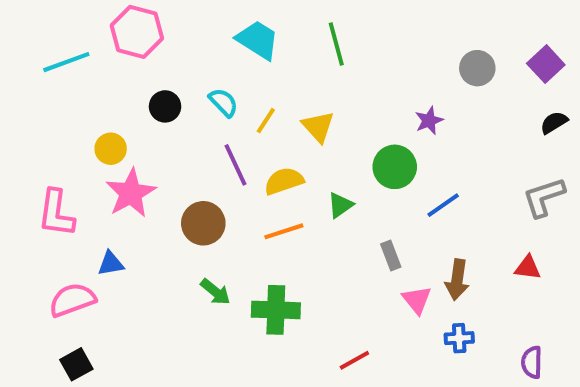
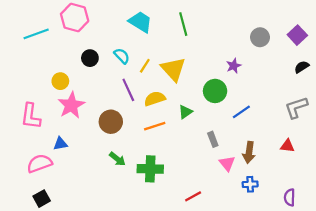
yellow triangle: (318, 127) -> (173, 69), size x1.4

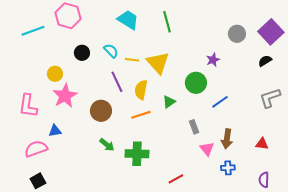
purple square: (297, 35) -> (271, 32), size x1.4
yellow line: (145, 66) -> (132, 60), turned 64
black semicircle: (302, 67) -> (265, 61), moved
yellow semicircle: (155, 99) -> (141, 90), turned -60
red triangle: (287, 146) -> (262, 144), moved

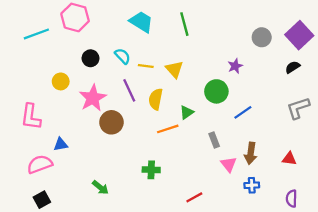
yellow triangle: (158, 63) -> (174, 69), size x0.7
pink star: (65, 96) -> (93, 98), moved
orange line: (141, 115) -> (168, 129), moved
green arrow: (107, 145) -> (100, 187), moved
green cross: (137, 154) -> (151, 170), size x0.7

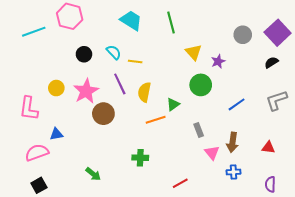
yellow triangle: (174, 69) -> (194, 52), moved
yellow circle: (61, 81) -> (56, 88), moved
blue line: (243, 112) -> (237, 104), moved

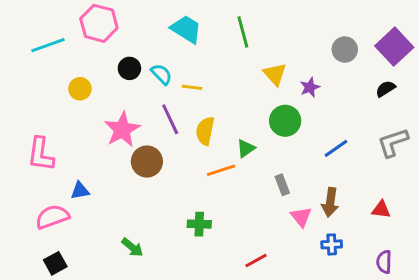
black circle: (84, 54) -> (129, 68), moved
yellow circle: (56, 88) -> (80, 89), moved

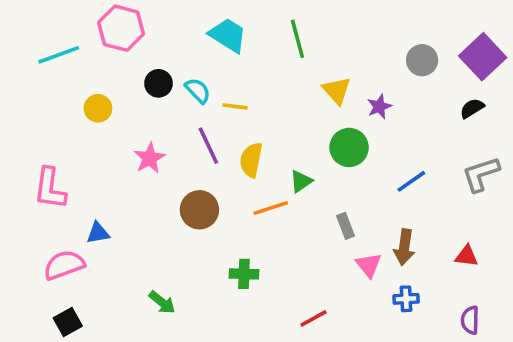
pink star: (122, 129) -> (150, 158), size x0.7
brown circle: (147, 162) -> (199, 210), moved

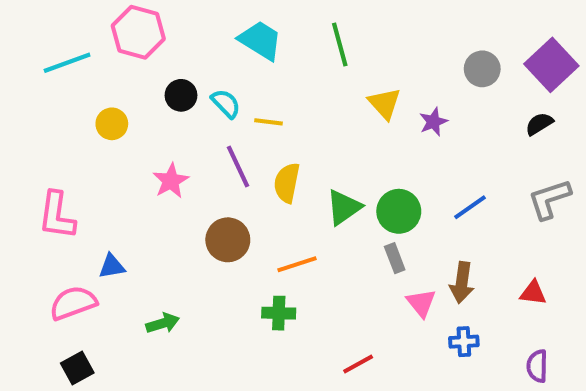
green circle: (349, 147) -> (399, 211), moved
green triangle: (301, 181) -> (344, 207), size x1.4
orange line: (271, 208) -> (297, 264), moved
green arrow: (162, 302) -> (163, 323), moved, turned -56

